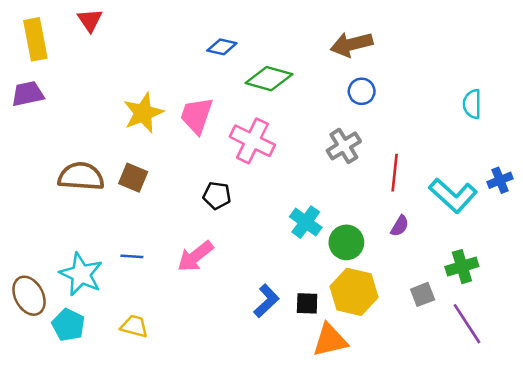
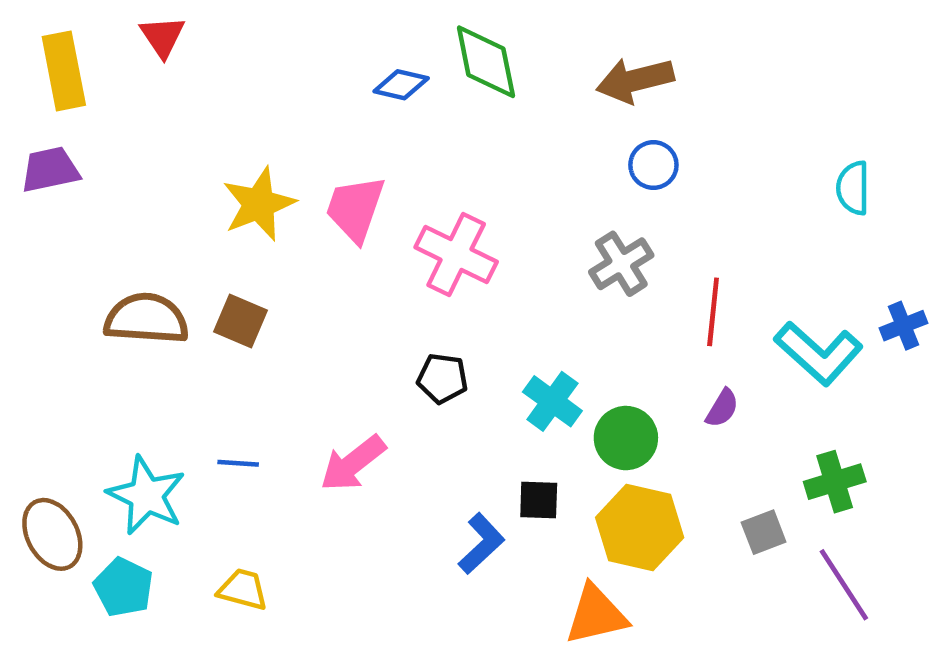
green diamond: (269, 79) -> (486, 62), moved, turned 63
black pentagon: (217, 195) -> (442, 378), moved
black square: (307, 303) -> (539, 500), moved

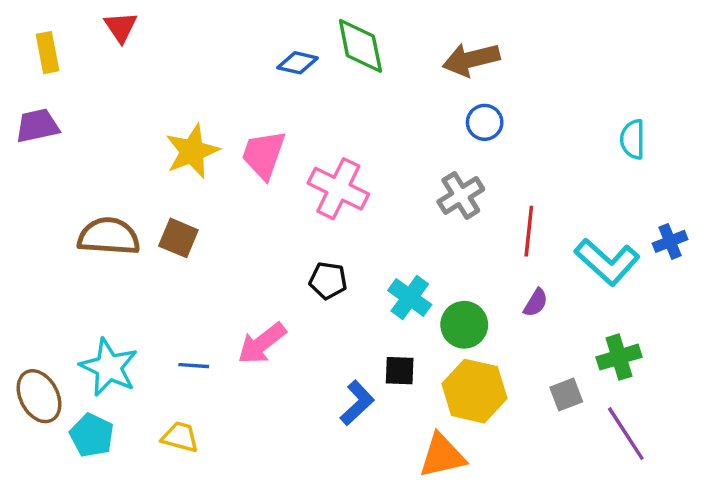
yellow rectangle: (64, 71) -> (48, 53), size x0.7
blue line: (238, 463) -> (194, 366), moved

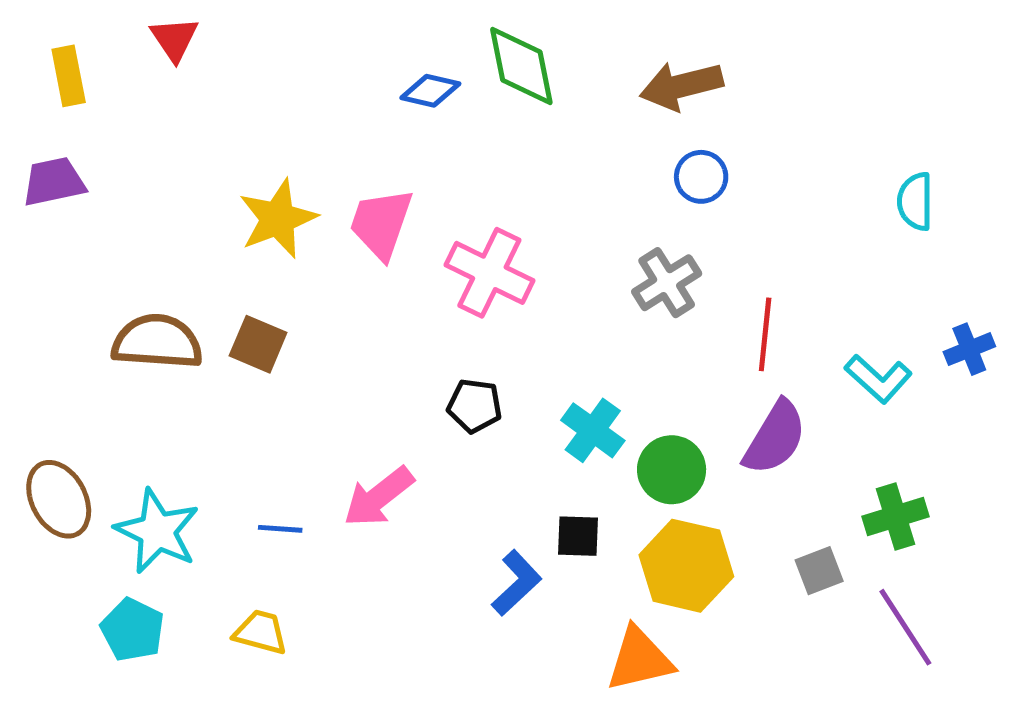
cyan L-shape: (607, 262) -> (878, 379), size x0.7
purple semicircle: (536, 303) -> (775, 438), size x1.8
brown ellipse: (39, 396) -> (59, 499), moved

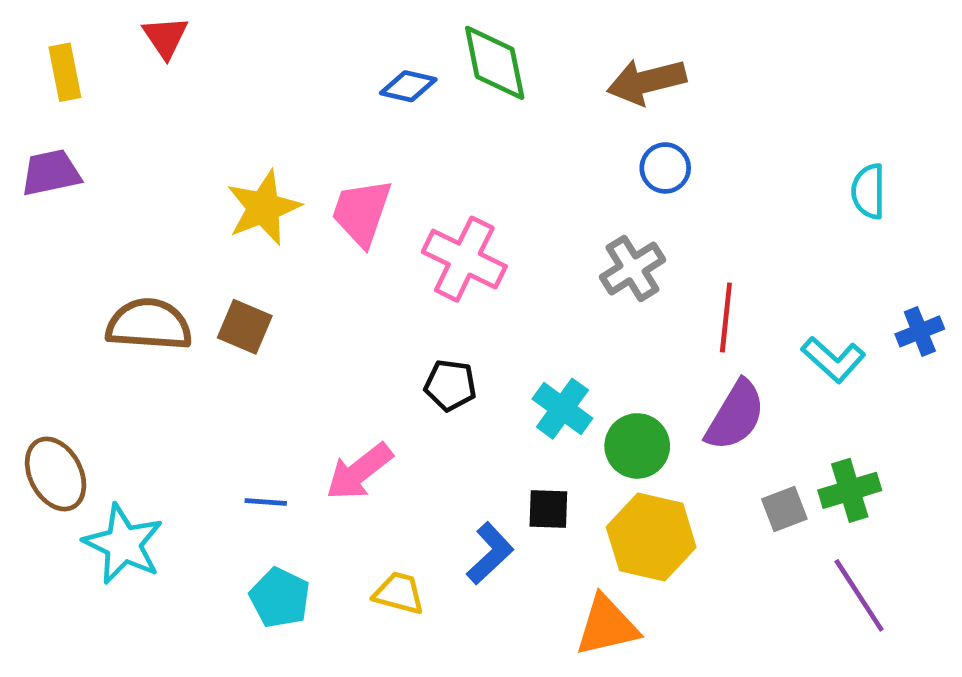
cyan star: (157, 531) -> (123, 544), moved
gray square: (819, 571) -> (784, 509), moved
cyan pentagon: (133, 630) -> (280, 598), moved
yellow trapezoid: (261, 632) -> (399, 593), moved

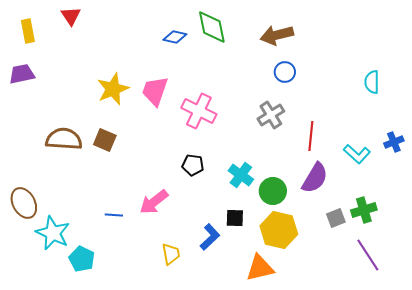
yellow trapezoid: (399, 593) -> (171, 254), turned 65
cyan pentagon: (280, 598) -> (82, 259), moved

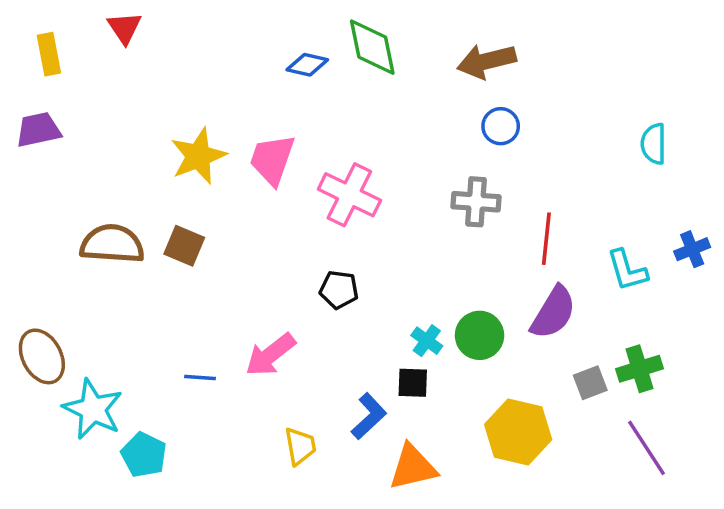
gray cross: (271, 115) -> (476, 202), turned 36
cyan L-shape: (357, 154) -> (627, 270), turned 32
cyan cross: (241, 175) -> (427, 341), moved, size x0.7
yellow hexagon: (279, 230) -> (518, 432), moved
orange triangle: (260, 268) -> (413, 467), moved

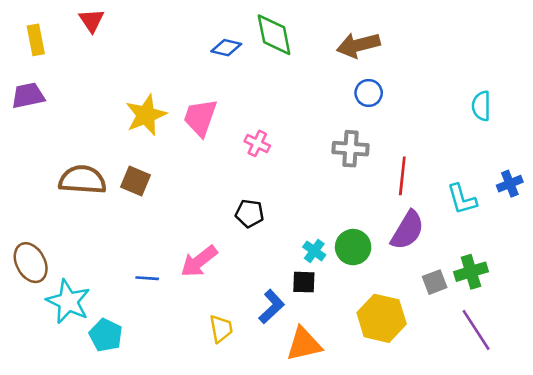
pink cross: (349, 195) -> (257, 143), size x0.6

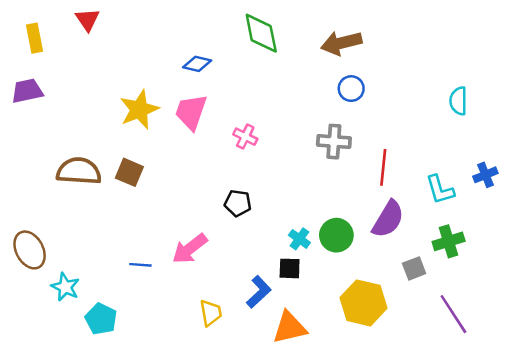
blue diamond: (226, 48) -> (197, 64), moved
green cross: (471, 272) -> (449, 241), moved
cyan star: (68, 301) -> (65, 287), size x0.7

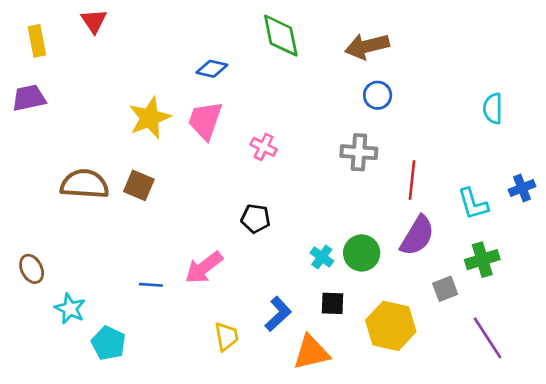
brown ellipse: (30, 250) -> (32, 269), size x0.7
black square: (290, 268) -> (332, 303), moved

